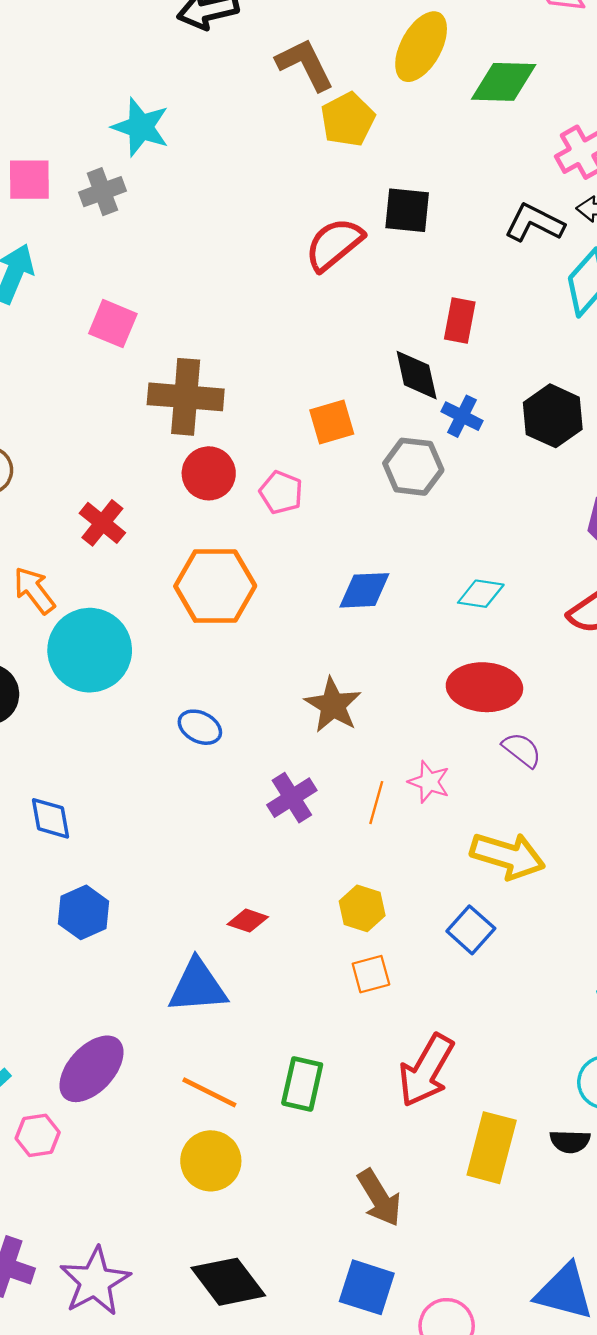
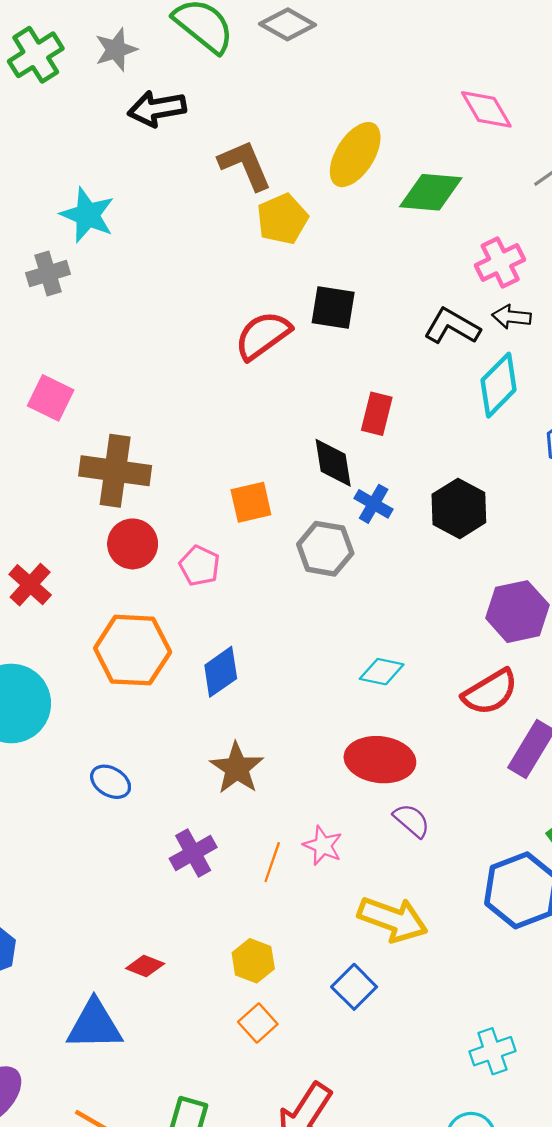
blue diamond: (364, 590) -> (221, 672), moved, turned -36
orange square: (371, 974) -> (258, 1023), turned -30

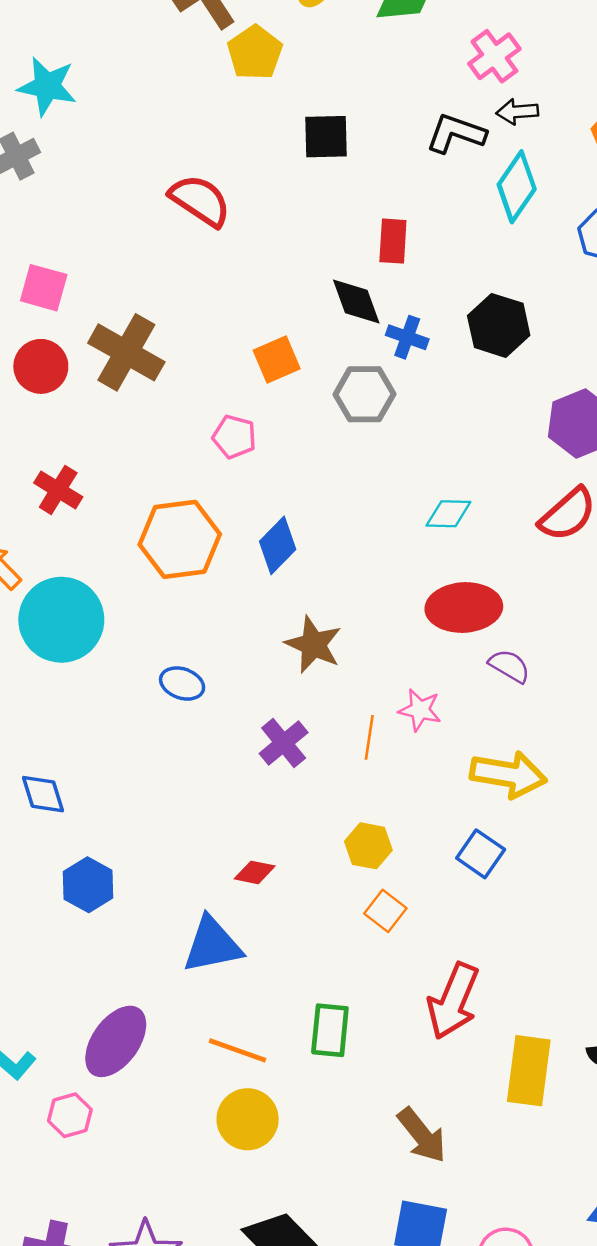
red semicircle: (263, 335) -> (200, 200), moved, turned 80
brown cross: (115, 471) -> (126, 352), turned 32
red circle: (133, 544) -> (41, 366), moved

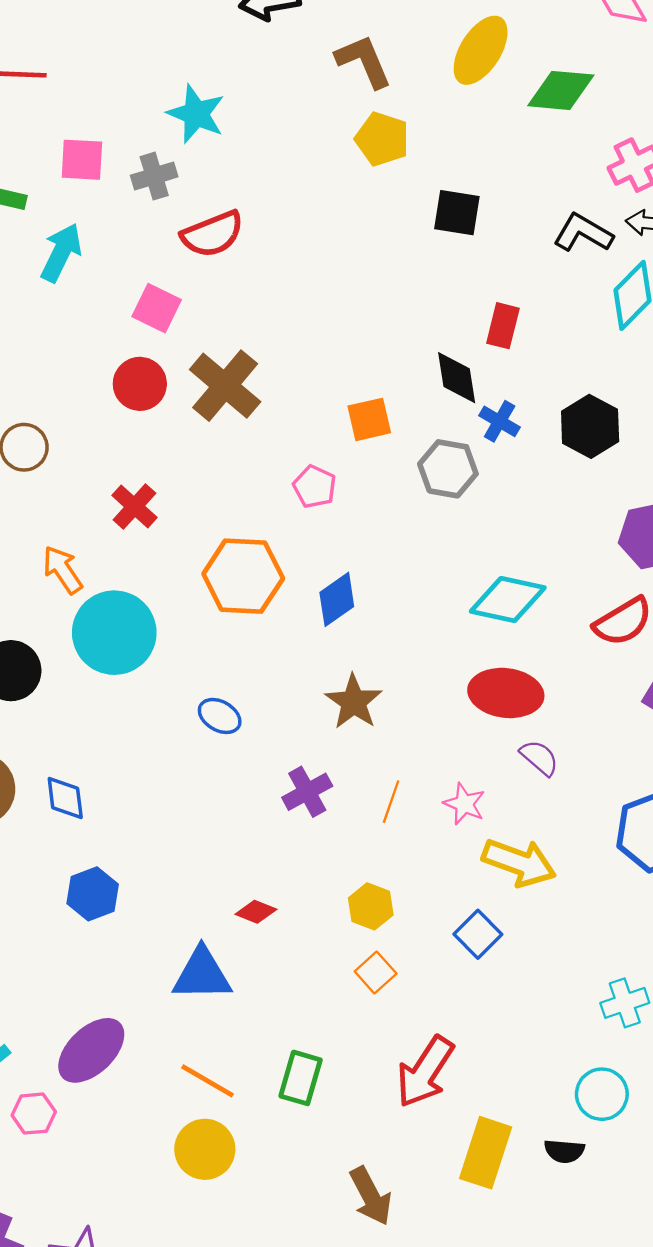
yellow pentagon: (255, 53) -> (382, 139), moved, turned -30
red semicircle: (200, 200) -> (213, 234), moved, turned 114
cyan diamond: (448, 514) -> (508, 600), size x1.6
pink star: (420, 710) -> (464, 804), moved

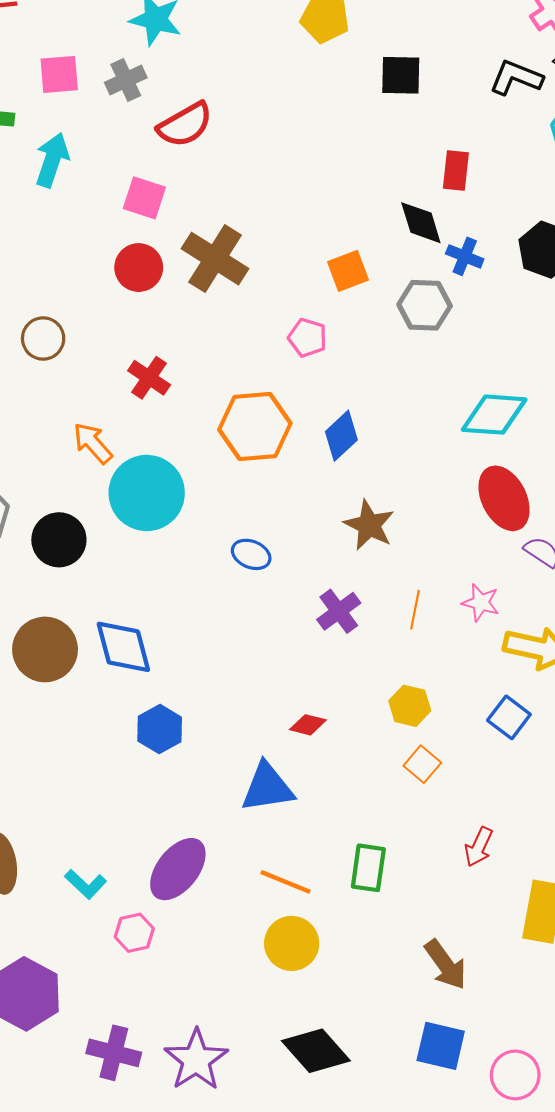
red ellipse: (506, 693) -> (504, 498), turned 64
blue diamond: (65, 798) -> (123, 647), size x1.5
red arrow: (425, 1072) -> (479, 847), size x0.6

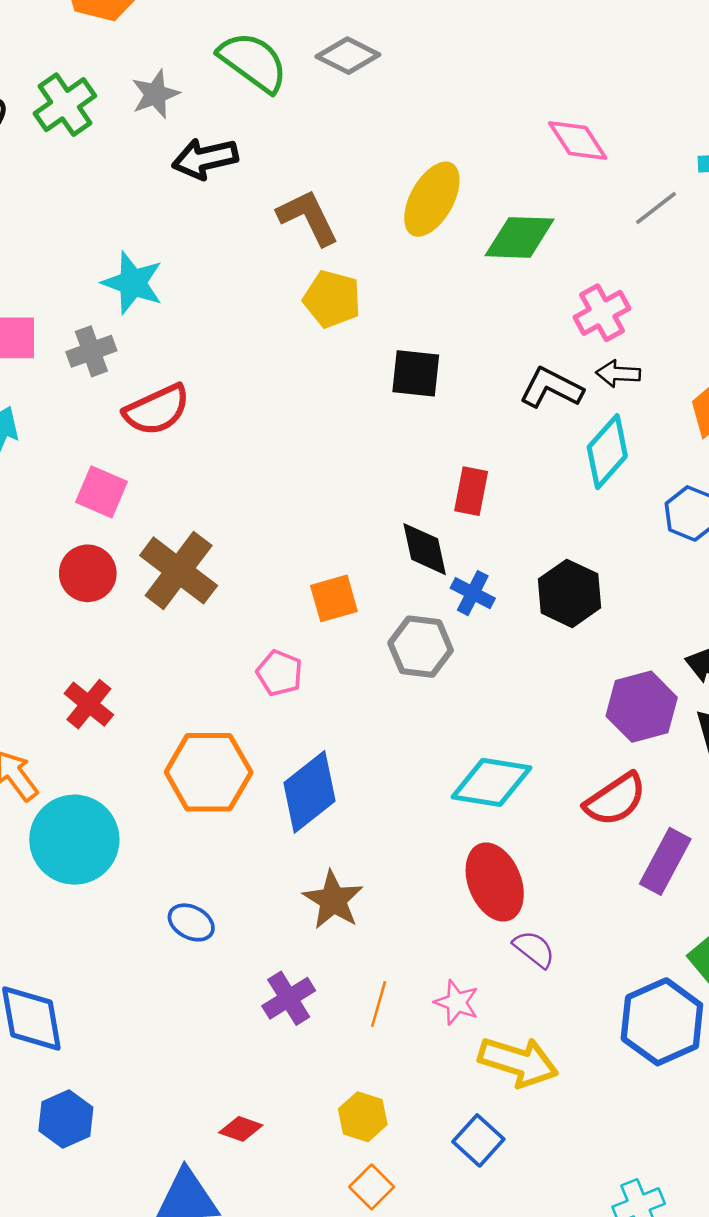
blue diamond: (341, 436) -> (309, 792), size x1.4

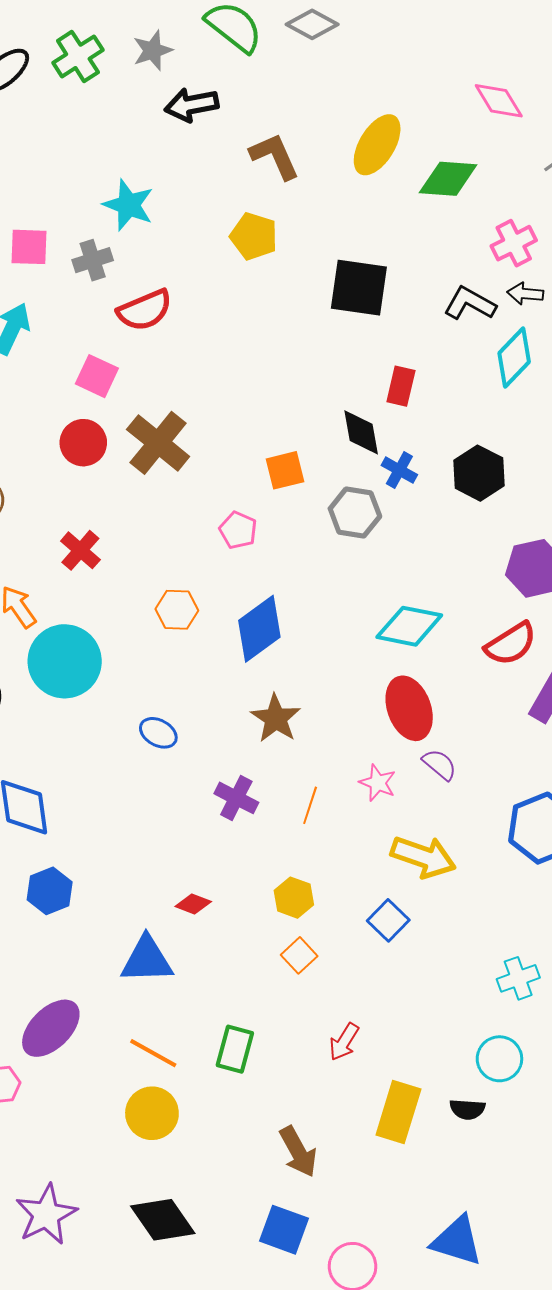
yellow pentagon: (332, 299) -> (254, 236), moved
black square: (416, 373) -> (359, 288), size x1.4
orange hexagon: (209, 772) -> (177, 610), size x0.6
purple cross: (289, 998) -> (236, 798), turned -33
pink star: (457, 1002) -> (378, 783), moved

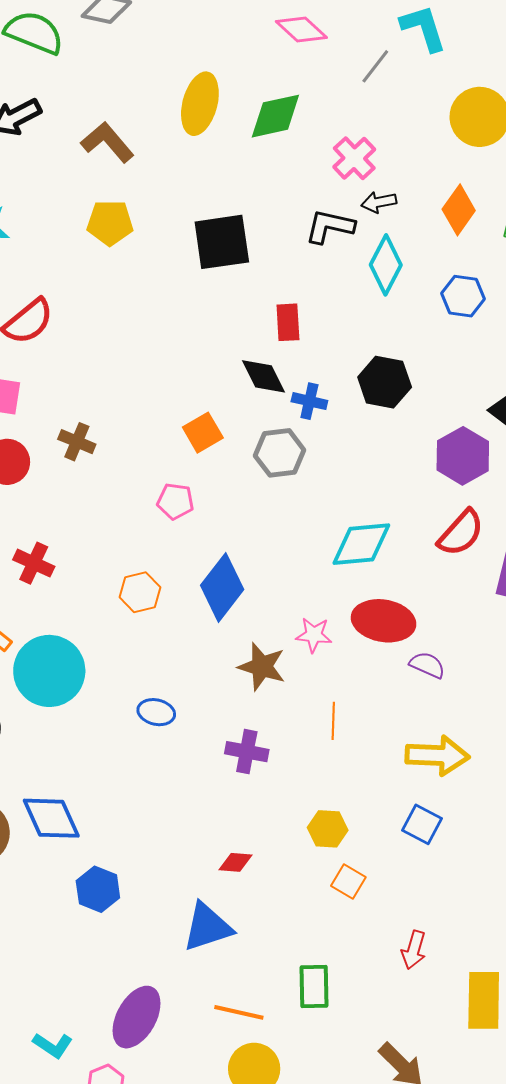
brown cross: (158, 443) -> (77, 442), size x0.6
red ellipse: (409, 708) -> (384, 621), turned -44
pink star: (378, 783) -> (314, 635), moved
orange line: (310, 805) -> (333, 721), moved

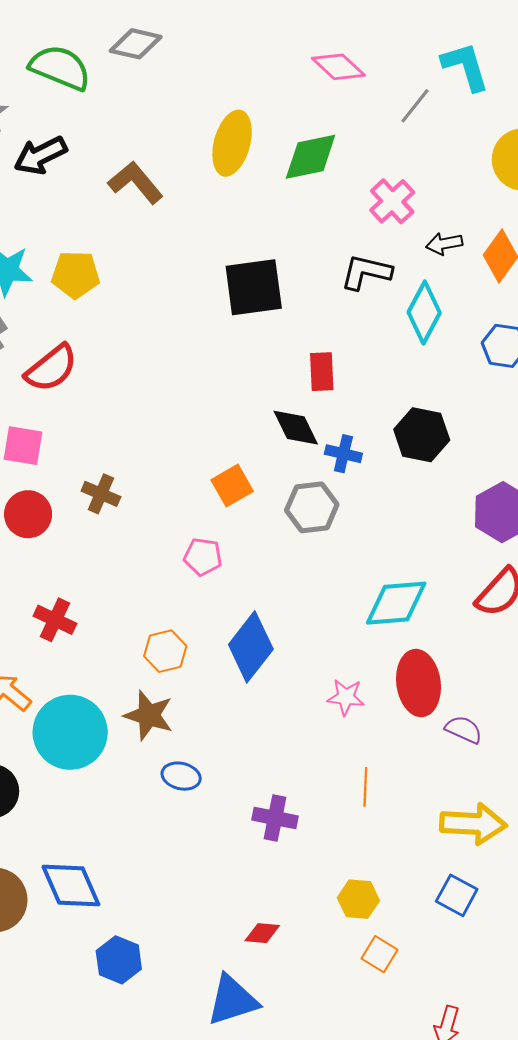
black arrow: (379, 202) -> (444, 244), moved
yellow pentagon: (110, 223) -> (75, 275), moved
red ellipse: (384, 621) -> (419, 683), turned 72
brown star: (262, 667) -> (149, 715), moved

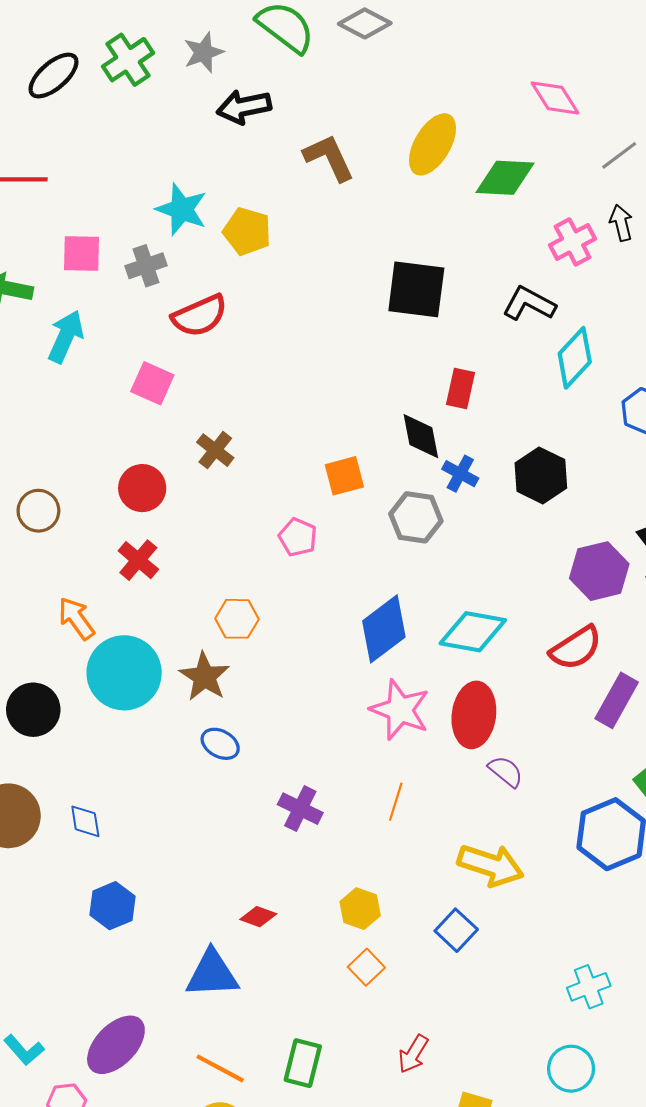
black arrow: (444, 244) -> (621, 223), moved, turned 72
red circle: (28, 514) -> (142, 488), moved
blue diamond: (251, 647) -> (384, 629), moved
pink star: (346, 697) -> (400, 710), size x1.6
blue diamond: (71, 886) -> (85, 821), size x0.6

